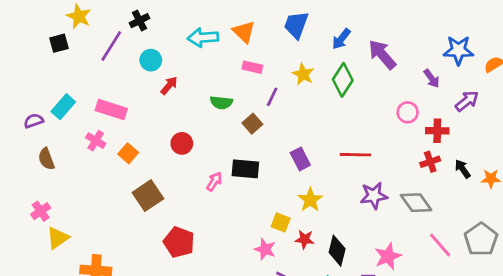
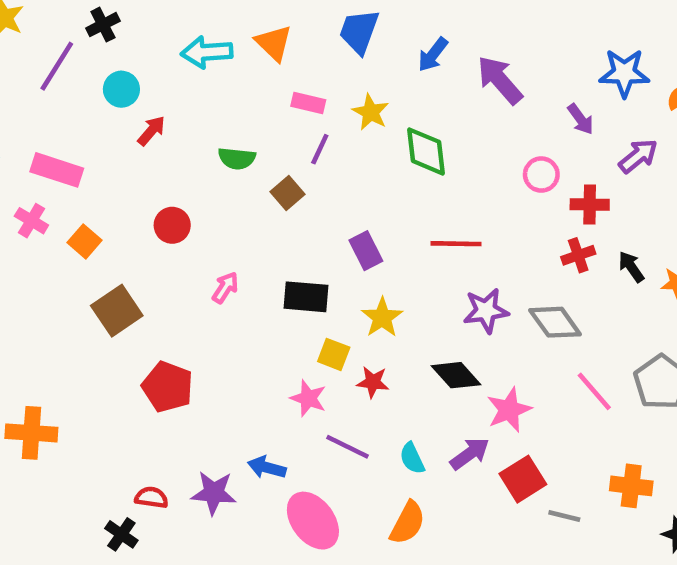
pink rectangle: (252, 67) -> (308, 103), moved
green diamond: (343, 80) -> (426, 151), moved, turned -40
black rectangle: (245, 169) -> (306, 297), moved
black diamond: (337, 251) -> (456, 375), moved, turned -56

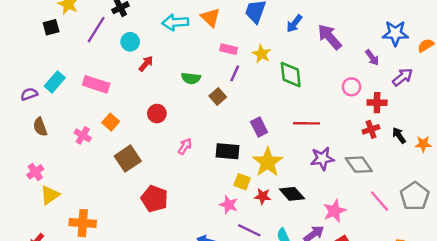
pink cross: (31, 221) -> (83, 135), moved
yellow star: (382, 318) -> (268, 162), size x1.4
black diamond: (456, 375) -> (292, 194), moved

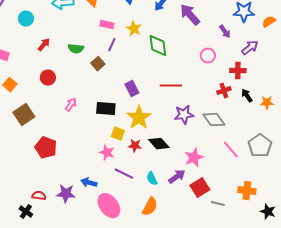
red arrow: (146, 64) -> (44, 45), moved
red cross: (377, 103) -> (238, 71), moved

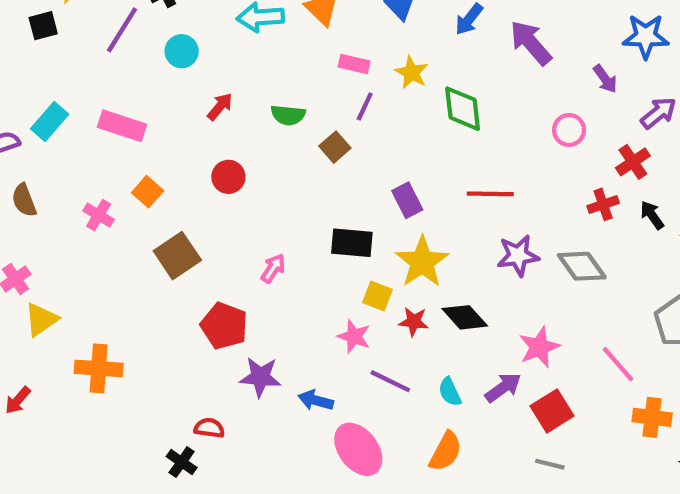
red cross: (238, 71) -> (633, 162), turned -35
pink arrow: (71, 105) -> (273, 268), moved
pink line: (231, 150) -> (618, 364), moved
purple star: (66, 194) -> (260, 377), moved
gray line: (218, 204) -> (550, 464), moved

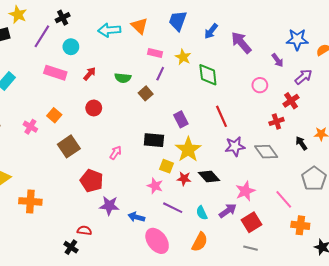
pink rectangle: (122, 126) -> (55, 73), moved
red line: (490, 194) -> (221, 116), turned 65
black arrow: (652, 215) -> (301, 143), moved

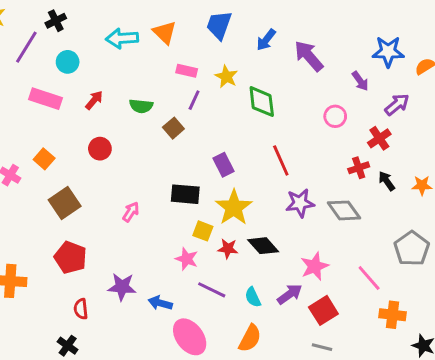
black arrow: (301, 143) -> (387, 181), moved
red pentagon: (92, 181) -> (71, 257), moved
red semicircle: (84, 231) -> (81, 309), moved, turned -104

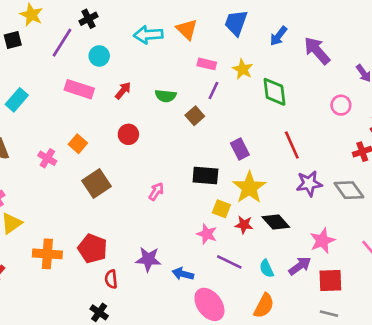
red pentagon: (71, 257) -> (93, 249), moved
red square: (323, 310) -> (330, 280), turned 30

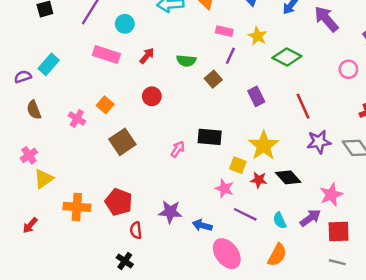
green diamond: (275, 92) -> (287, 57), turned -56
purple rectangle: (240, 149) -> (256, 96), moved
black rectangle: (205, 176) -> (210, 137), moved

